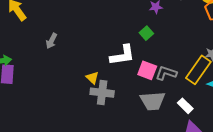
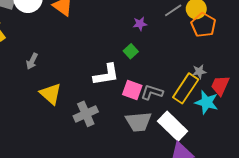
yellow triangle: (92, 78) -> (51, 94), moved, size x1.6
gray cross: (102, 93) -> (86, 114), turned -30
white rectangle: (185, 106) -> (173, 126), size x1.8

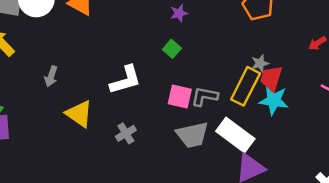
white L-shape: (106, 75) -> (125, 80), moved
red trapezoid: (220, 86) -> (271, 78), moved
gray cross: (86, 114) -> (126, 133), size x0.7

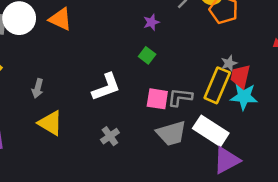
yellow triangle: (79, 114) -> (50, 123), moved

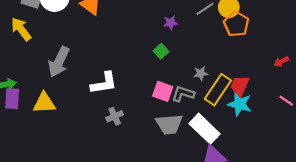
gray star: (229, 63) -> (201, 73), moved
white L-shape: (106, 87) -> (104, 83), moved
gray arrow: (38, 88) -> (59, 62), size x1.8
yellow triangle: (50, 123) -> (44, 103), moved, turned -45

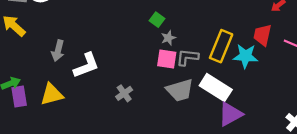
gray arrow: (59, 62) -> (58, 51), size x0.7
gray star: (201, 73) -> (168, 38), moved
white L-shape: (104, 83) -> (86, 65), moved
red trapezoid: (240, 86) -> (262, 35), moved

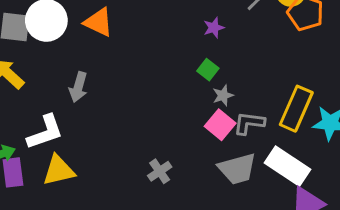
gray arrow: (58, 51) -> (78, 87), moved
pink square: (167, 59) -> (220, 125), turned 30
white L-shape: (86, 65) -> (45, 132), moved

